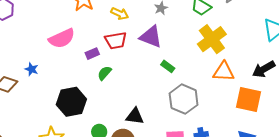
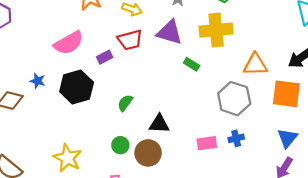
yellow cross: (212, 39) -> (216, 30), moved, turned 36
green semicircle: (104, 73) -> (125, 103), moved
gray hexagon: (184, 99) -> (234, 99), moved
black hexagon: (71, 102) -> (77, 87), moved

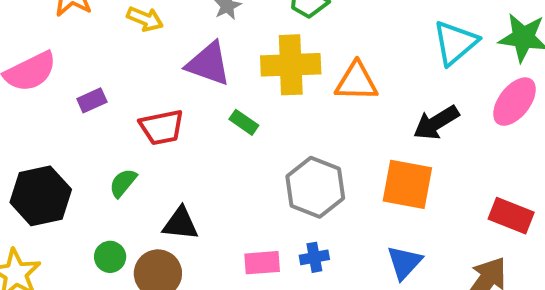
red trapezoid: (130, 40) -> (162, 127), moved
orange triangle: (255, 65) -> (357, 82), moved
black hexagon: (77, 87) -> (41, 196), moved

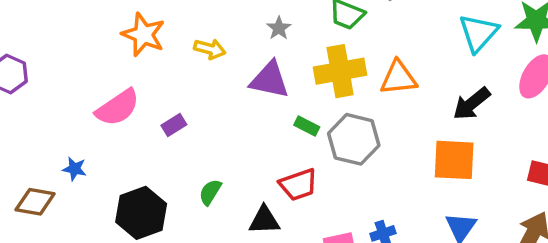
red trapezoid: (162, 127) -> (298, 185), moved
gray hexagon: (315, 187) -> (354, 139), moved

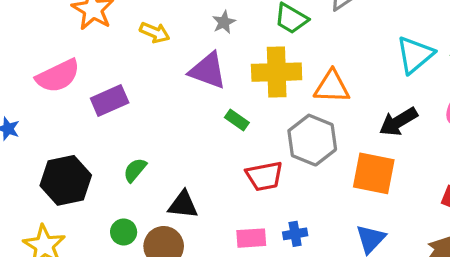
purple rectangle: (174, 125) -> (110, 101), size x1.5
gray hexagon: (354, 139) -> (312, 140), moved
red trapezoid: (298, 185) -> (264, 176), moved

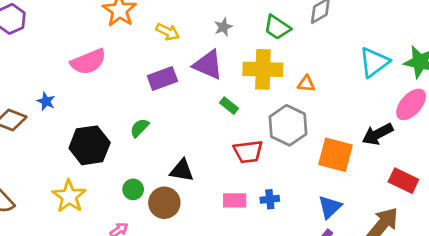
orange triangle: (332, 87) -> (306, 84), size x0.6
purple rectangle: (110, 101) -> (162, 79), moved
black arrow: (398, 122) -> (378, 134), moved
green semicircle: (135, 170) -> (140, 128), moved

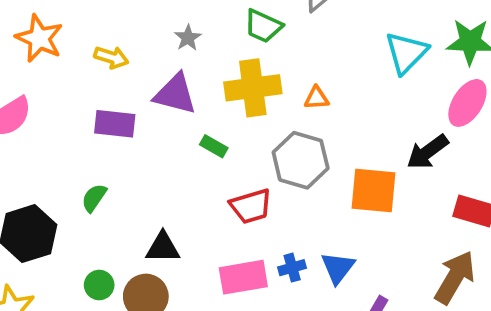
purple rectangle: (162, 79) -> (115, 124), turned 36
pink rectangle: (235, 200) -> (243, 277), size x1.4
blue triangle: (330, 207) -> (338, 268), moved

